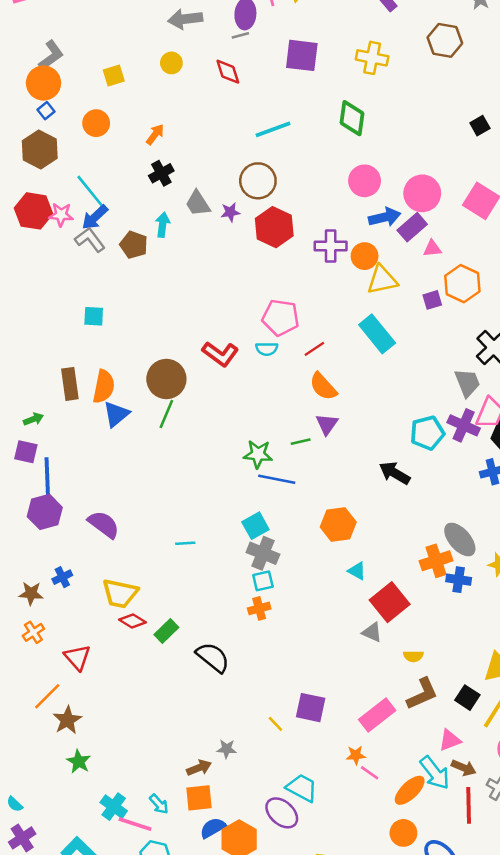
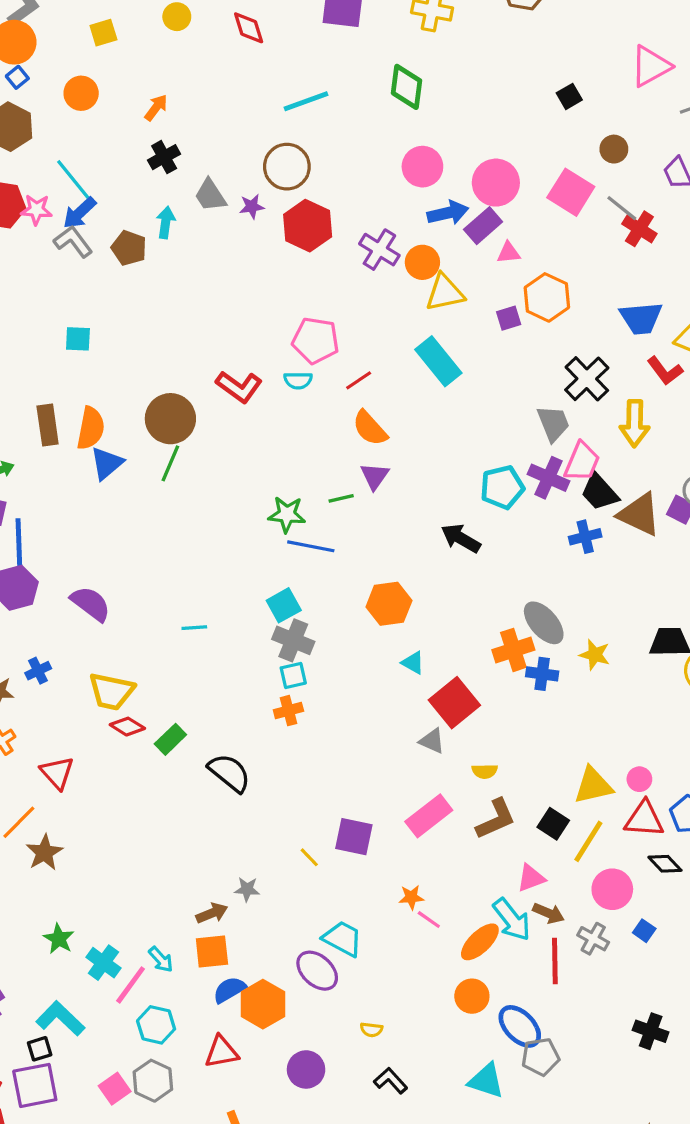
purple cross: (331, 246) -> (379, 250), turned 32
pink rectangle: (377, 715) -> (429, 816), moved
green star: (79, 761) -> (59, 939), moved
pink line: (135, 824) -> (131, 985), turned -72

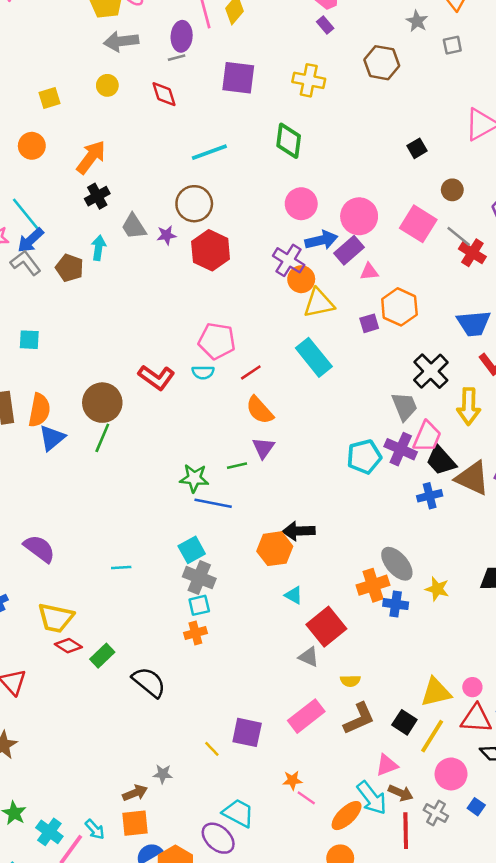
orange arrow: (156, 108) -> (91, 157), size x1.6
purple cross: (379, 250) -> (289, 260), moved
black arrow: (461, 538) -> (299, 531), moved, turned -32

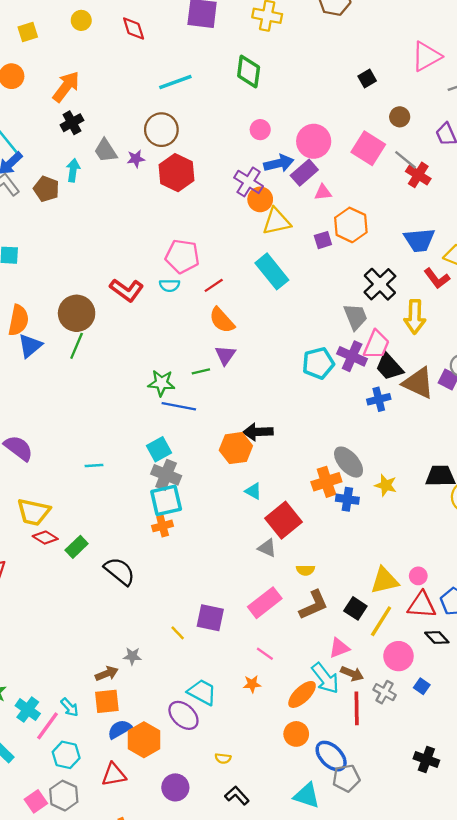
pink circle: (301, 204) -> (260, 130), size x0.7
cyan square: (199, 605) -> (166, 500), size x1.6
orange star: (292, 780) -> (252, 684), moved
pink line: (306, 798) -> (265, 654), moved

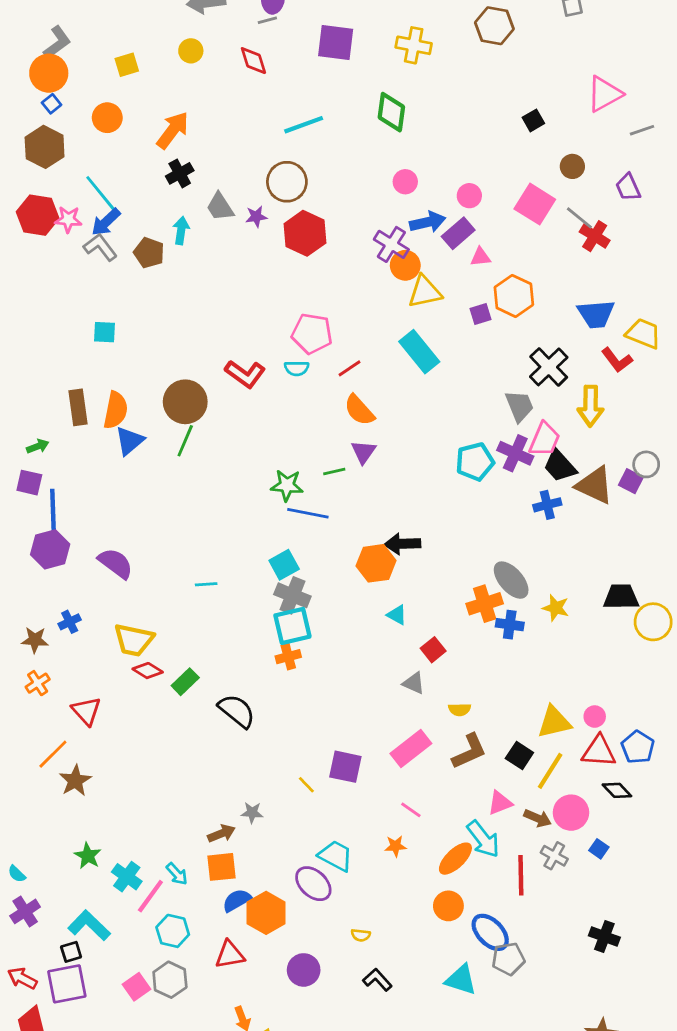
pink circle: (314, 141) -> (469, 196), size x0.6
red square: (283, 520) -> (433, 650), size x0.6
brown arrow: (352, 674) -> (538, 818), moved

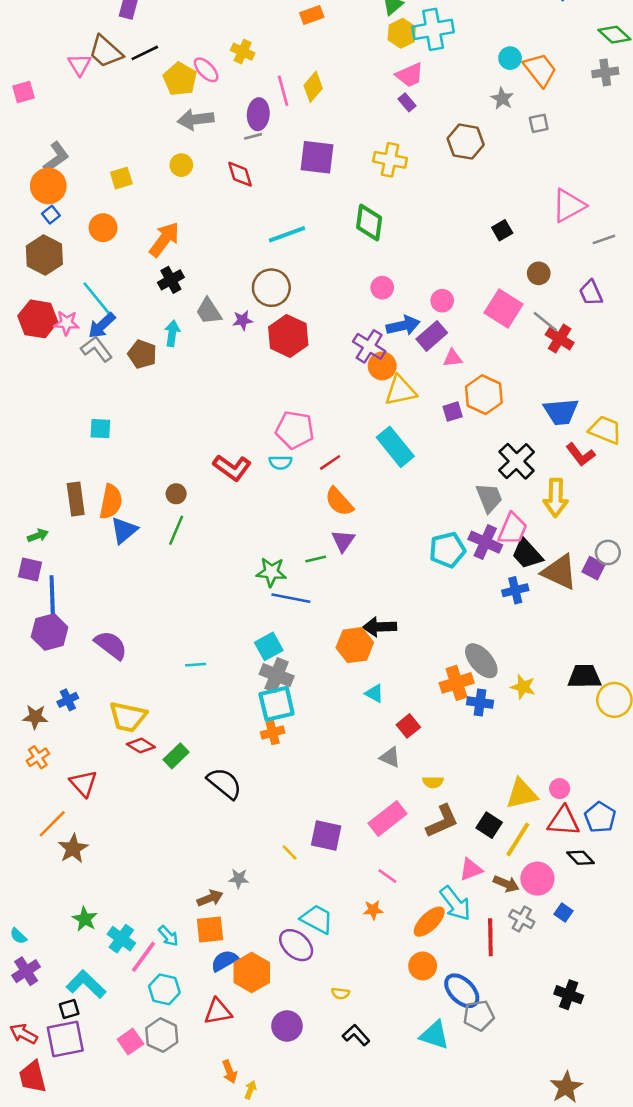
brown circle: (185, 402) -> (176, 494), size x0.5

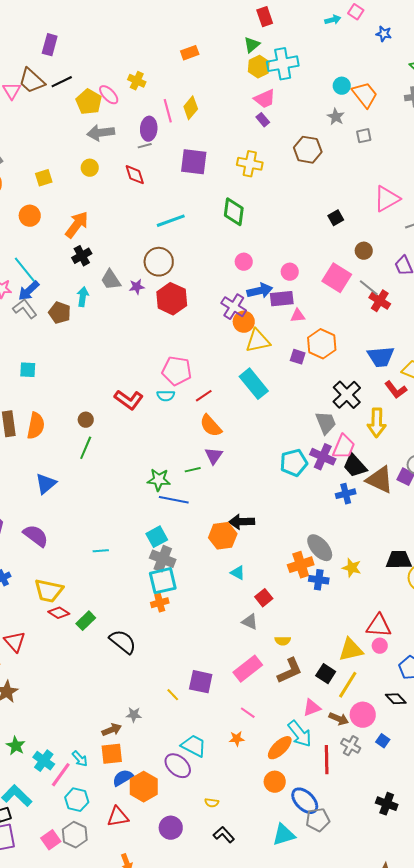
purple rectangle: (432, 336) -> (282, 299), turned 35
purple square: (453, 412) -> (298, 357), turned 35
blue triangle: (124, 530) -> (46, 484), moved
red triangle: (564, 821) -> (379, 626), moved
cyan triangle: (434, 1035) -> (284, 835), turned -35

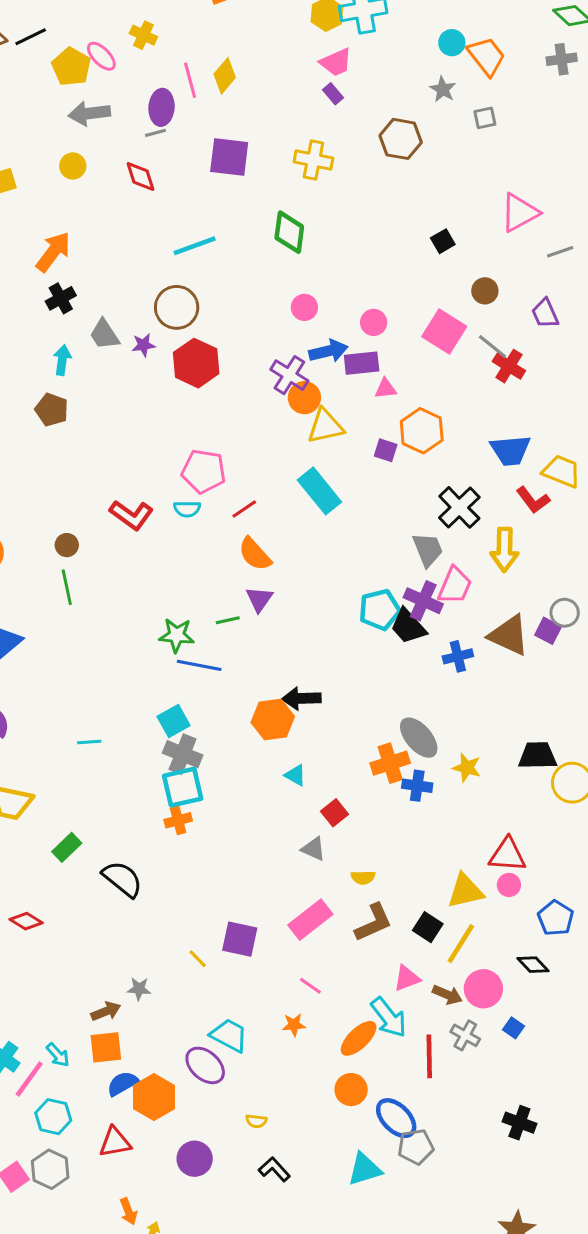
brown pentagon: (60, 313) -> (52, 410), moved
green line: (86, 448) -> (67, 587), turned -35
black trapezoid: (355, 466) -> (408, 626), moved
red diamond: (59, 613) -> (26, 921), moved

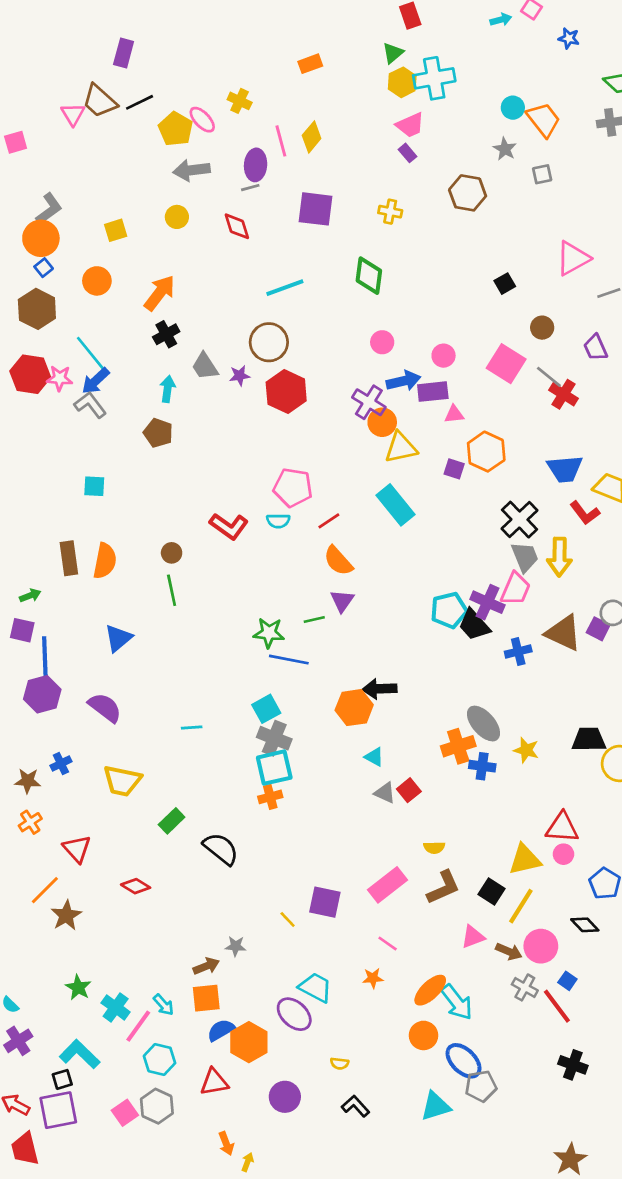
yellow cross: (313, 160) -> (390, 212), size x0.7
gray trapezoid: (428, 550) -> (525, 557), moved
gray triangle: (313, 849) -> (385, 793), moved
cyan arrow: (389, 1017) -> (457, 1002), moved
red line: (429, 1056) -> (557, 1006), moved, turned -36

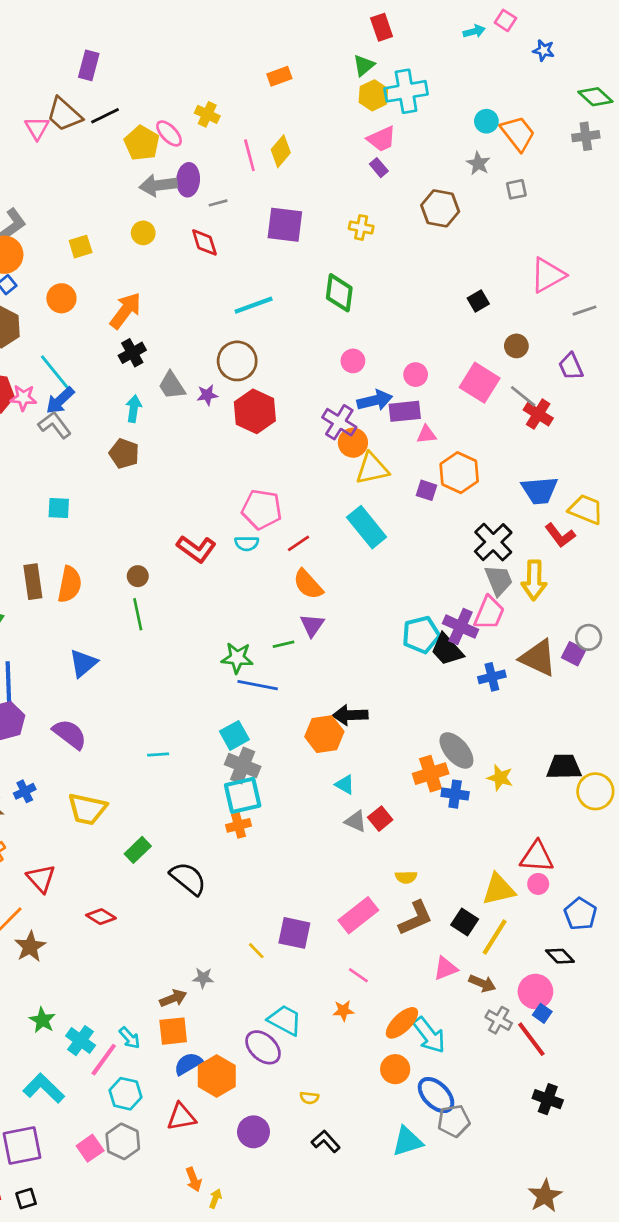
purple ellipse: (256, 165) -> (188, 180), moved
pink circle: (541, 946) -> (535, 992), moved
black square: (62, 1079) -> (26, 1199), moved

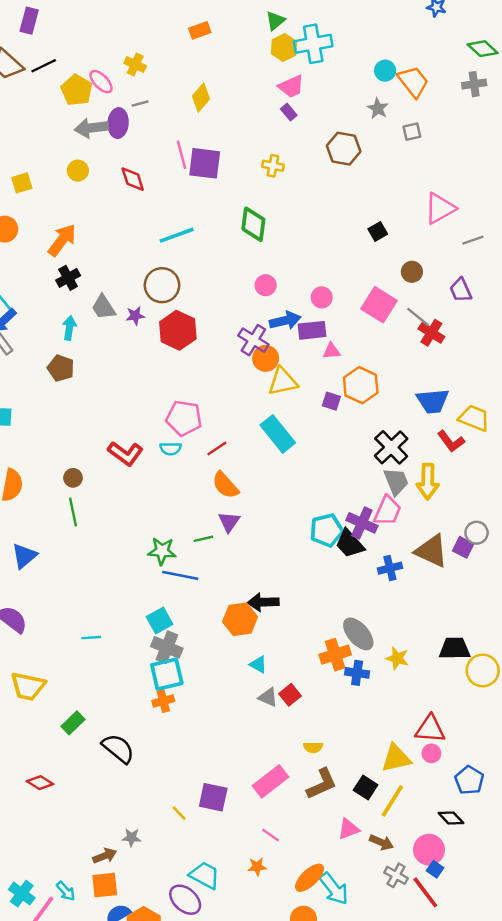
pink line: (249, 155) -> (181, 155), moved
gray line: (218, 203) -> (140, 104), moved

